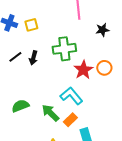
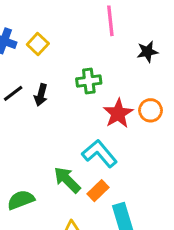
yellow square: (31, 25) -> (38, 44), turned -32
green cross: (64, 49) -> (89, 81), size x0.7
green semicircle: (20, 106) -> (21, 200), moved

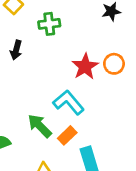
green cross: (89, 81) -> (49, 24), moved

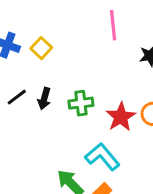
green cross: (49, 24) -> (81, 103), moved

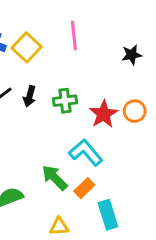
pink line: (113, 25) -> (74, 36), moved
yellow square: (41, 48) -> (27, 47), size x1.4

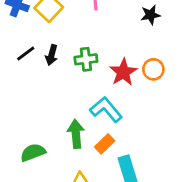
green arrow: (55, 178) -> (76, 134), turned 40

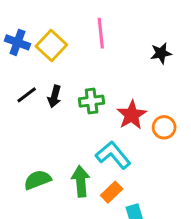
orange circle: (153, 69) -> (164, 127), moved
green semicircle: (33, 152) -> (37, 180), moved

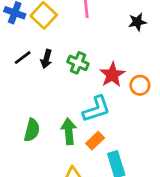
green cross: (92, 101) -> (78, 63), turned 30
cyan L-shape: (113, 155) -> (96, 109), turned 112
green semicircle: (37, 180) -> (32, 130), turned 125

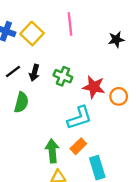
red star: (112, 75) -> (94, 87), turned -30
green semicircle: (32, 130) -> (21, 102), moved
green arrow: (69, 131) -> (52, 151), moved

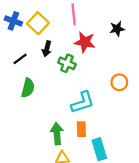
black arrow: (34, 73) -> (47, 49), moved
red star: (94, 87) -> (85, 42), moved
orange rectangle: (78, 146) -> (81, 129), turned -48

